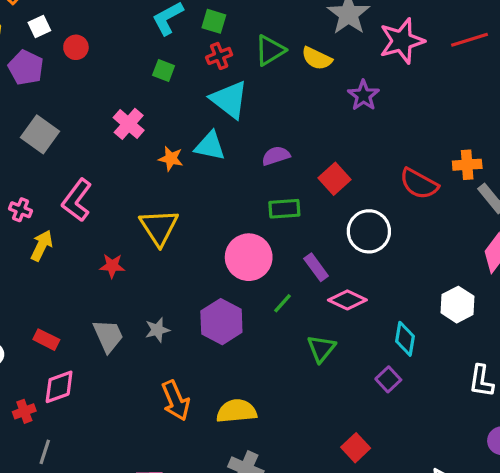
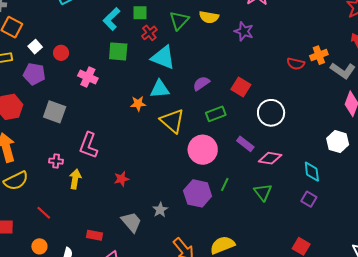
green square: (164, 70) -> (118, 51), size x1.5
pink cross: (129, 124) -> (88, 77), moved
red semicircle: (419, 184) -> (296, 64), moved, size x0.7
yellow triangle: (159, 227) -> (172, 121), moved
green line: (283, 303) -> (225, 184), moved

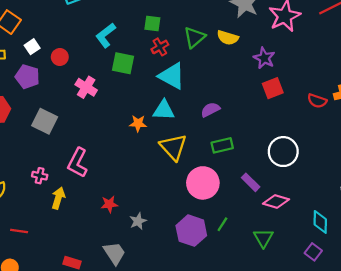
cyan L-shape: (112, 19) -> (106, 35), moved
red square: (241, 87) -> (273, 88), moved, turned 30
gray star: (160, 210) -> (138, 221), moved
red line: (44, 213) -> (19, 231), turned -42

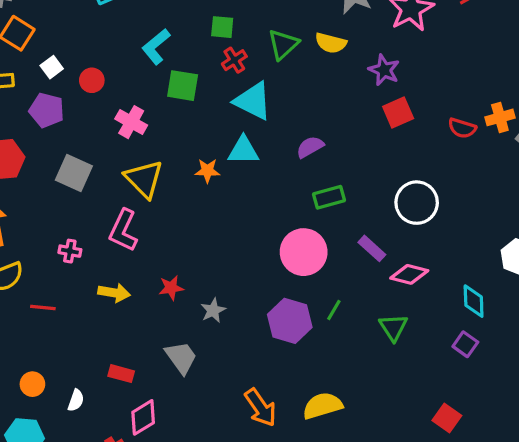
yellow triangle: (173, 147) -> (144, 179), moved
yellow arrow: (58, 198) -> (114, 293), moved, turned 85
red line: (19, 231) -> (43, 308), moved

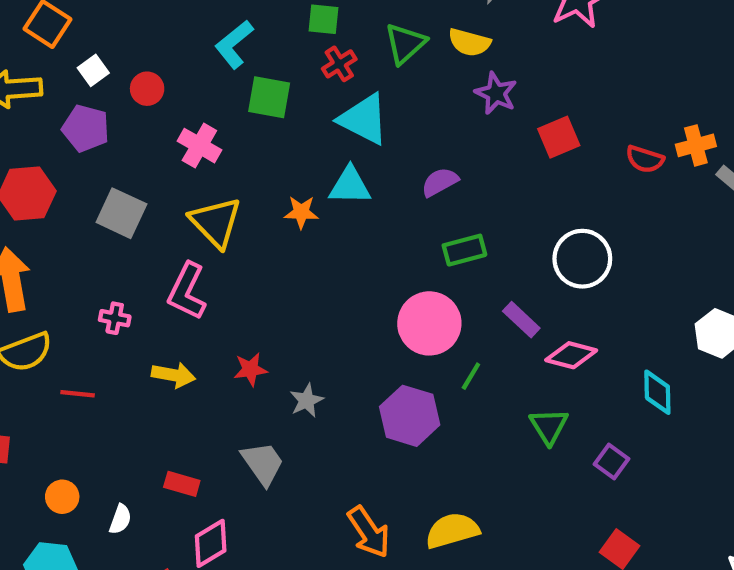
purple star: (384, 70) -> (496, 93), moved
green line: (334, 310) -> (471, 376), moved
purple square: (465, 344) -> (612, 461), moved

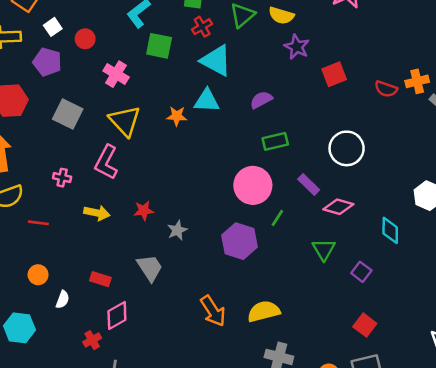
orange circle: (62, 497) -> (38, 275), moved

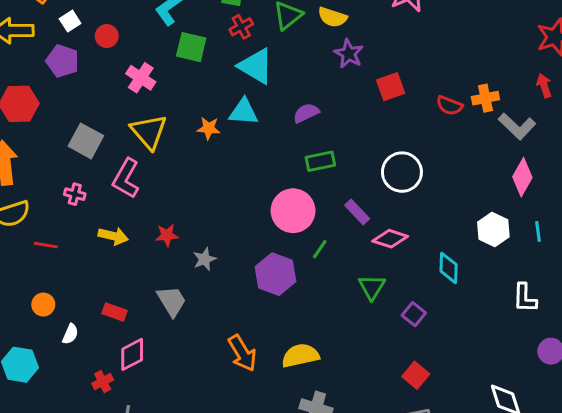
gray square: (68, 114) -> (86, 141), moved

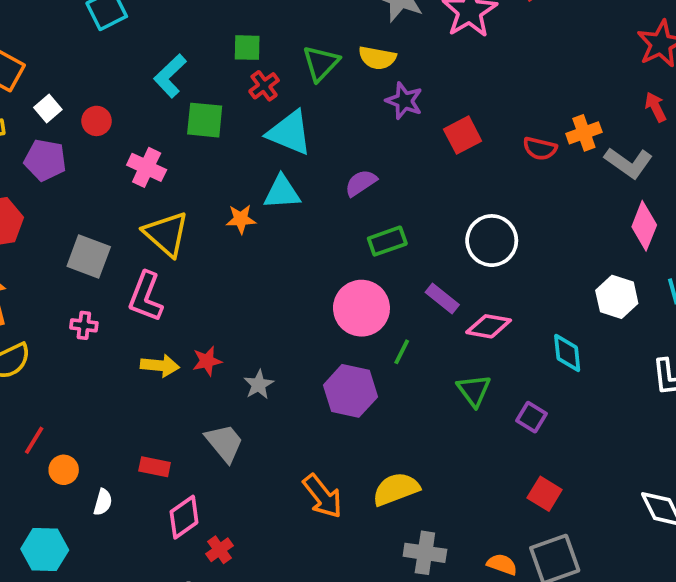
yellow arrow: (113, 236) -> (160, 366), moved
red line: (46, 245) -> (34, 440), moved, turned -60
red cross: (103, 382) -> (219, 550), moved

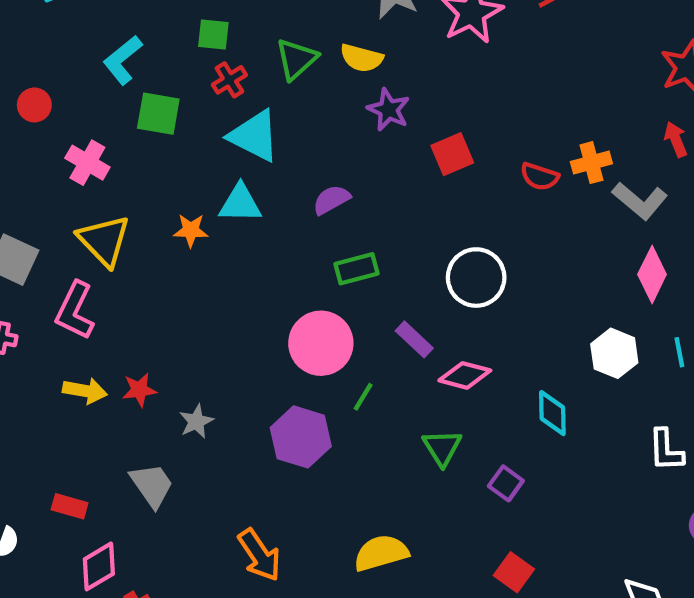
yellow semicircle: (396, 489) -> (381, 553), moved

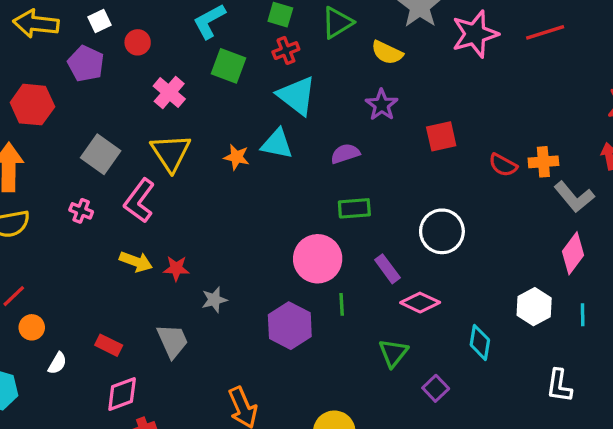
green triangle: (296, 59) -> (337, 23), moved
purple star: (388, 110) -> (382, 105), moved
green line: (363, 397) -> (342, 304), turned -45

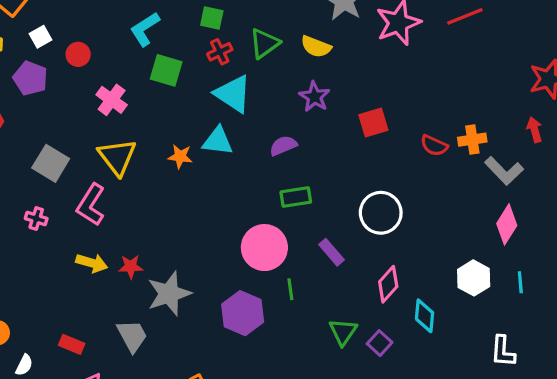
green triangle: (337, 23) -> (264, 43), moved
gray star: (214, 300) -> (169, 294), size x1.8
pink diamond: (420, 303) -> (388, 284), moved, turned -69
purple square: (436, 388) -> (380, 343), moved

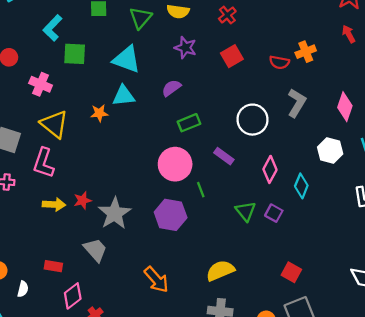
red cross: (220, 52) -> (227, 15), moved
gray L-shape: (504, 171) -> (297, 103), moved, turned -92
cyan diamond: (425, 316) -> (301, 186), turned 30

